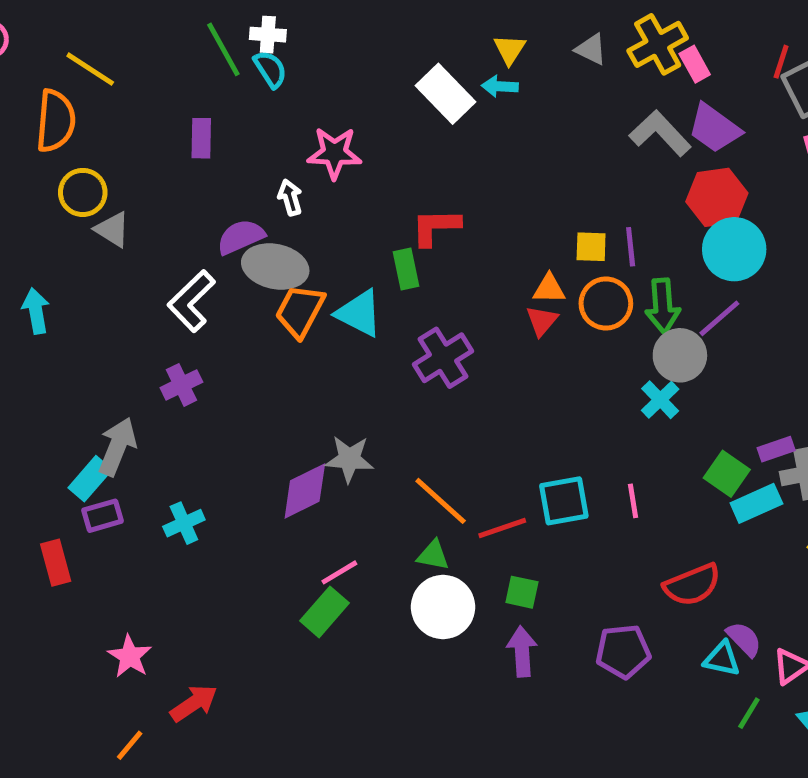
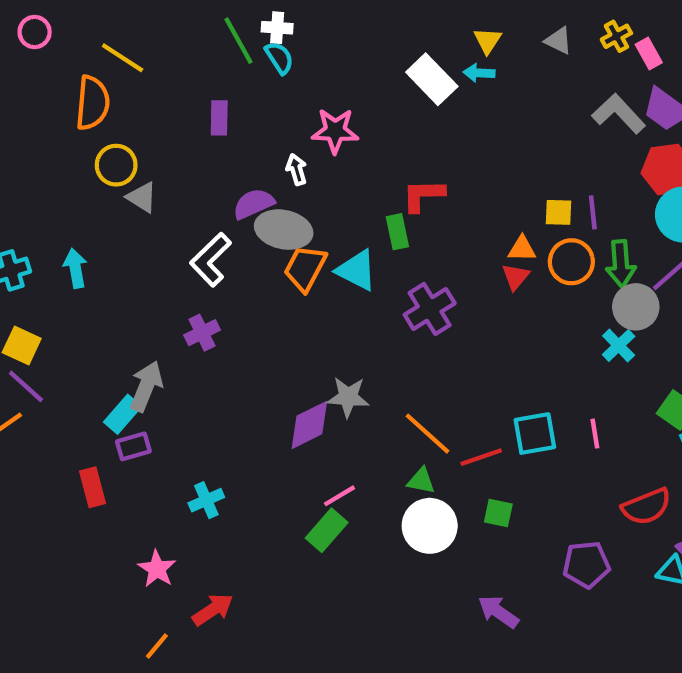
yellow cross: (658, 44) -> (616, 36), size x0.6
cyan cross: (184, 523) -> (206, 500), moved
purple arrow: (522, 651) -> (498, 612), moved, turned -51

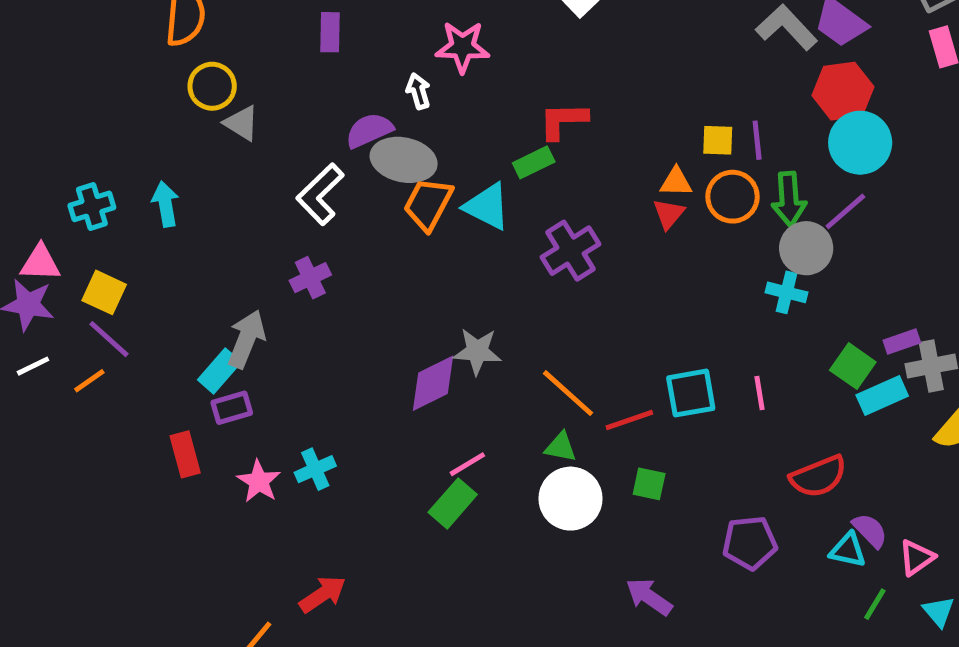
green rectangle: (397, 232) -> (534, 162), turned 76
cyan cross: (619, 345) -> (786, 292), turned -32
pink star: (157, 569) -> (259, 481), moved

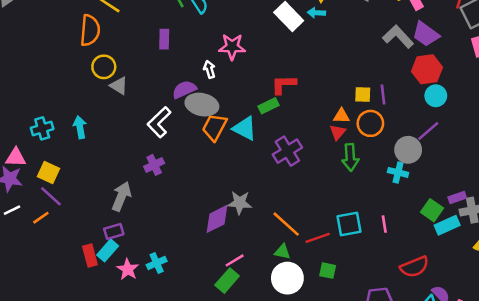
cyan circle: (860, 143) -> (436, 96), size x0.7
green arrow: (789, 199) -> (350, 157), moved
cyan rectangle: (219, 371) -> (108, 250), moved

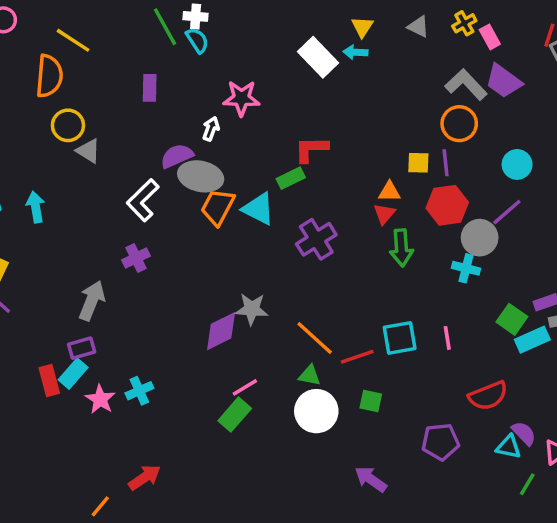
white arrow: (209, 69) -> (211, 129), turned 36
red hexagon: (427, 69) -> (447, 205), moved
orange circle: (370, 123) -> (459, 124), moved

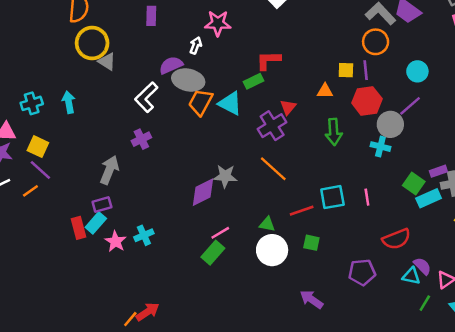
yellow circle: (68, 125) -> (92, 43), size x1.4
red triangle: (384, 214) -> (288, 107), moved
orange line: (315, 338) -> (273, 169), moved
red arrow: (145, 477) -> (148, 312), moved
orange line: (100, 506) -> (130, 319), moved

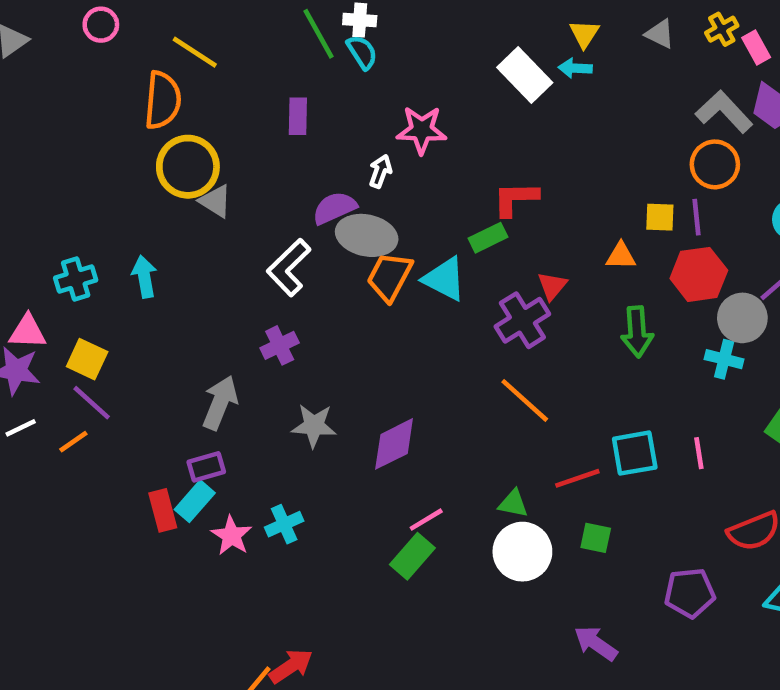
gray star: (225, 176) -> (314, 426), moved

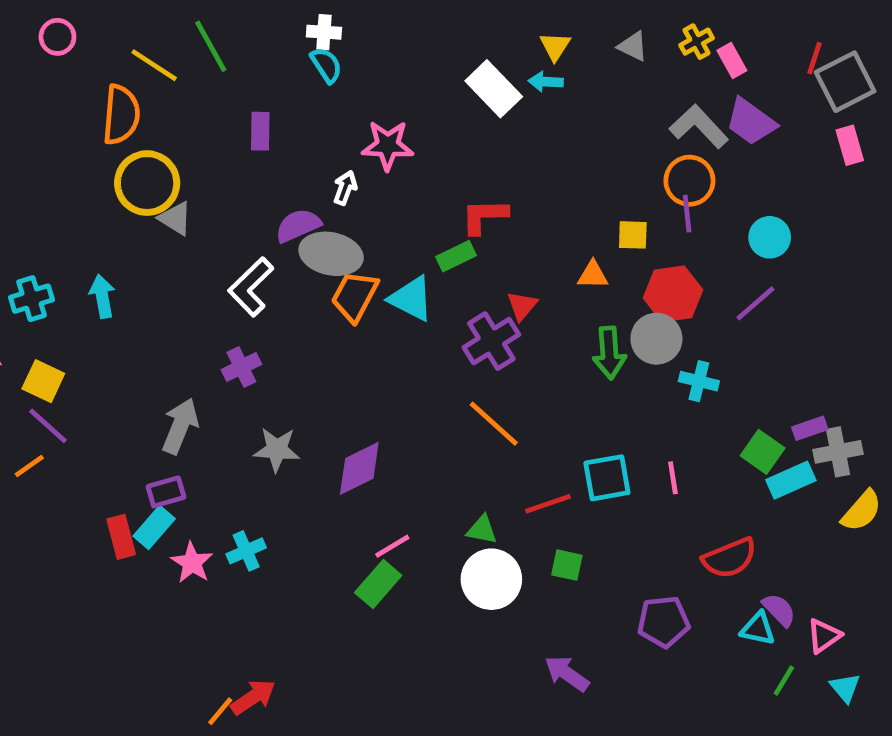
green line: (318, 34) -> (211, 46), moved
purple line: (697, 217) -> (687, 214), moved
gray circle: (742, 318) -> (656, 339), moved

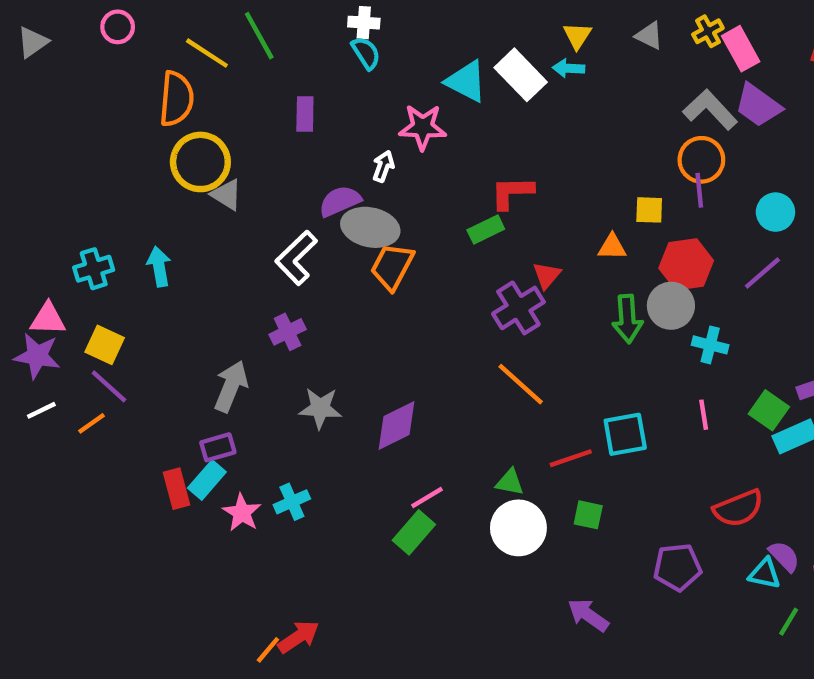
pink rectangle: (732, 60) -> (741, 49), size x1.4
cyan triangle: (411, 299) -> (466, 81), moved
pink line: (673, 478) -> (704, 415), moved

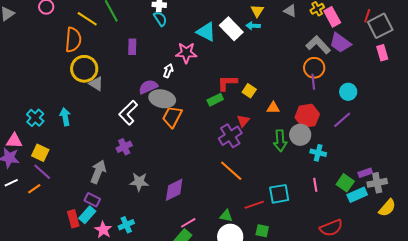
yellow square: (649, 210) -> (249, 91), moved, turned 32
cyan cross: (94, 269) -> (35, 118), turned -30
purple rectangle: (218, 447) -> (92, 200), turned 42

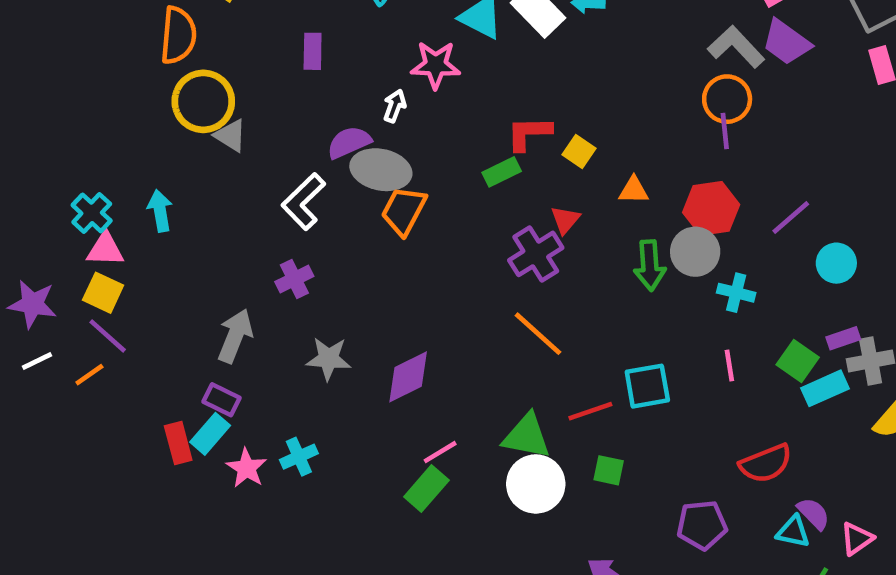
cyan circle: (348, 92) -> (836, 263), moved
pink triangle: (14, 141) -> (105, 249), moved
green triangle: (226, 216) -> (527, 436), size x1.6

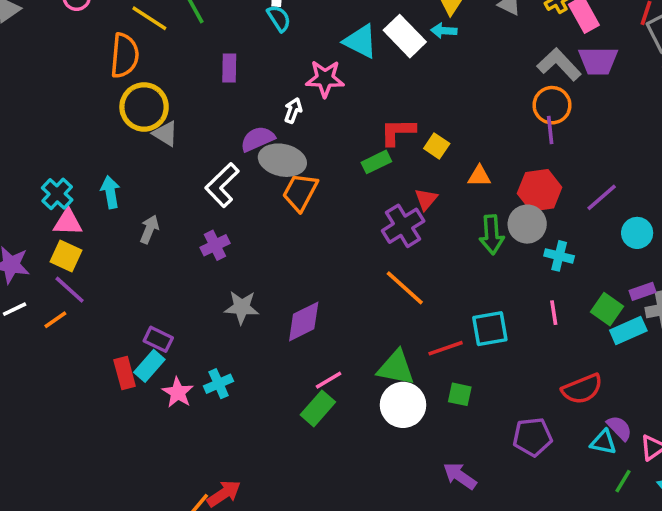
purple trapezoid: (786, 42) -> (598, 61), turned -36
gray arrow: (235, 336) -> (149, 229), moved, size x0.7

